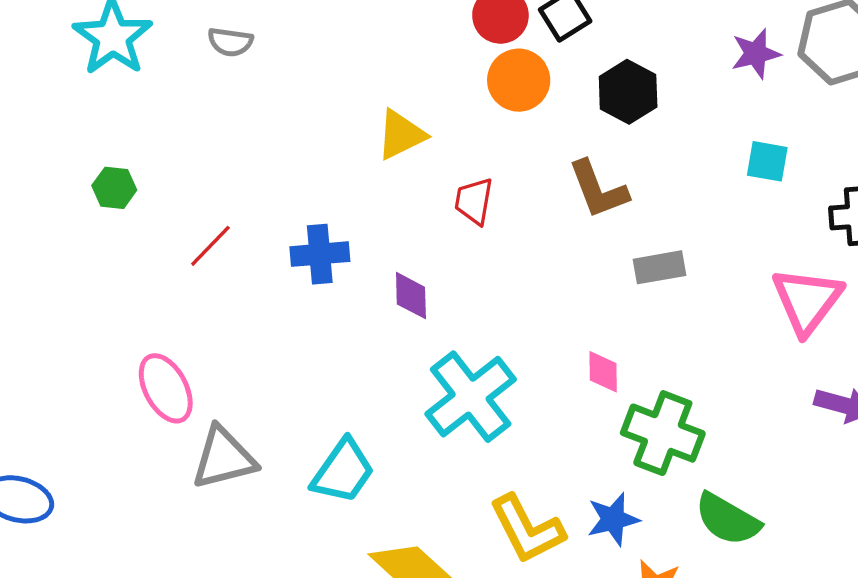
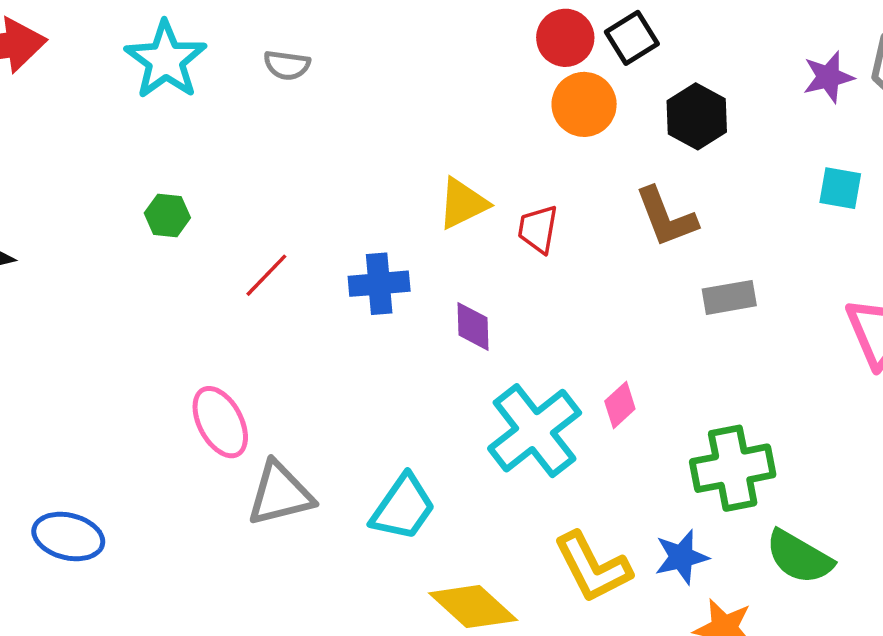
yellow triangle: (401, 135) -> (463, 203), moved
pink diamond: (603, 372) -> (620, 405), moved, turned 48
green cross: (663, 433) -> (733, 468), turned -32

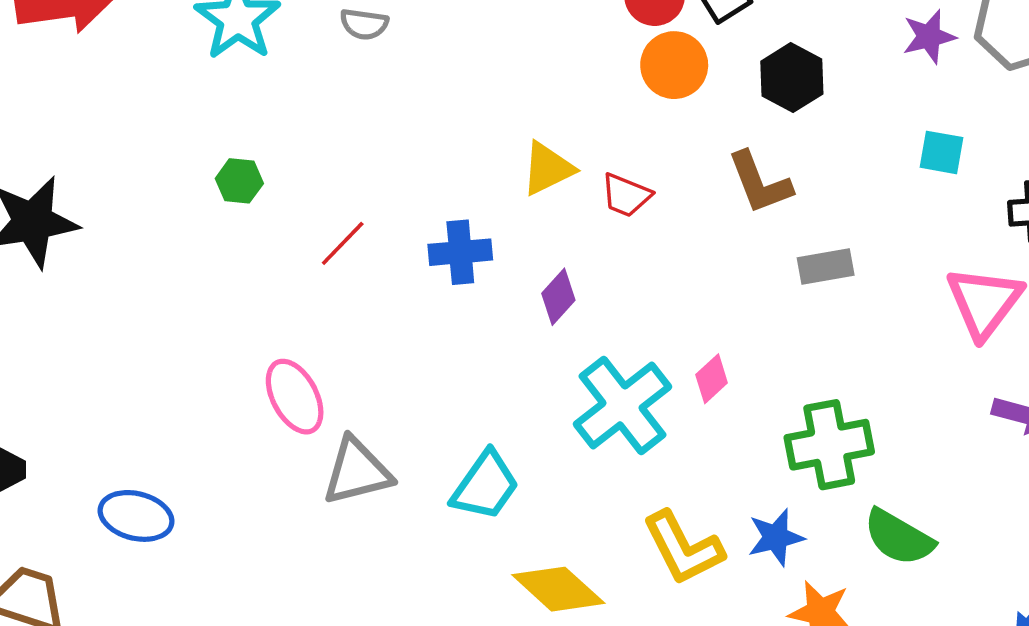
red trapezoid: (538, 229) -> (626, 195), turned -78
purple diamond: (473, 326) -> (558, 297), turned 44

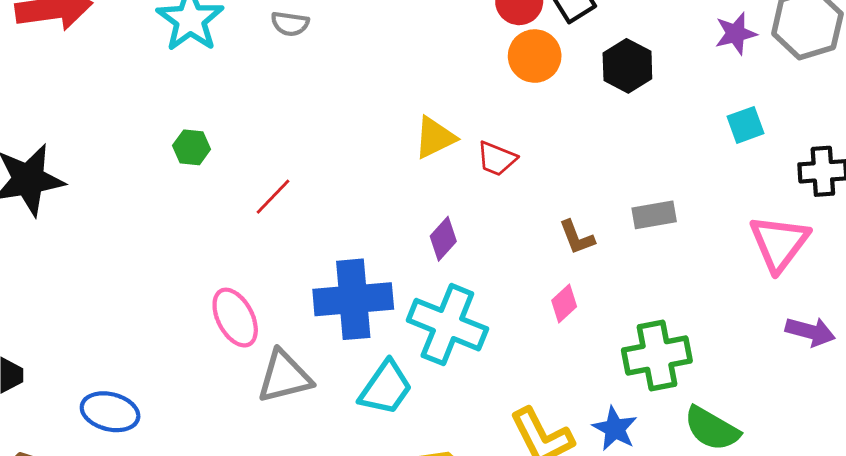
cyan square: (941, 152) -> (746, 125), turned -30
brown L-shape: (760, 183) -> (577, 237), moved, size x0.7
blue cross: (460, 252) -> (353, 299), moved, size x1.6
cyan cross: (622, 405) -> (447, 325), moved, turned -30
blue star: (776, 537) -> (615, 429), turned -30

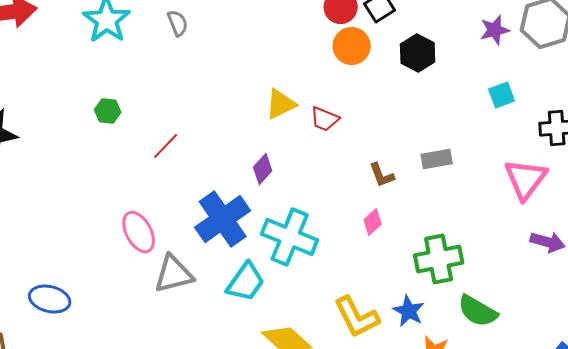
gray semicircle: (290, 24) -> (178, 23), turned -120
purple diamond: (443, 239) -> (263, 169), moved
blue cross: (353, 299) -> (223, 219), turned -30

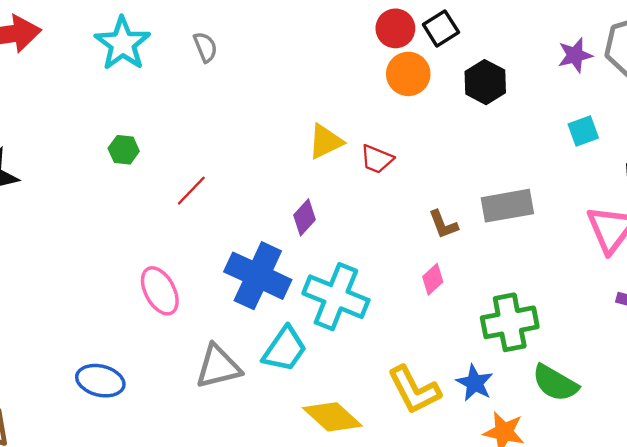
gray rectangle: (437, 159) -> (507, 206), size x1.4
blue cross: (223, 219) -> (258, 276), turned -30
gray triangle: (174, 274) -> (218, 367), moved
blue ellipse: (50, 299) -> (100, 381), moved

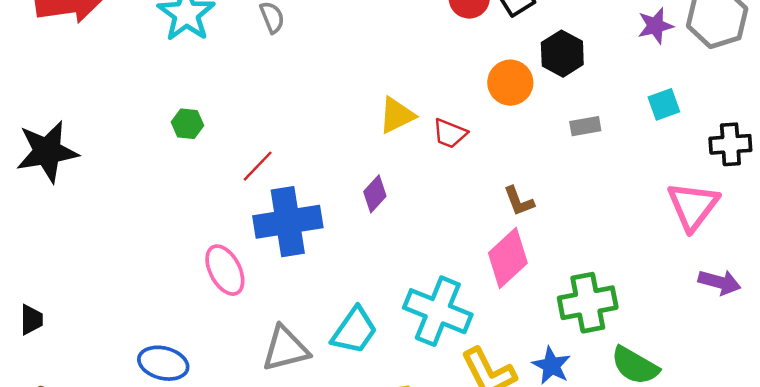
orange circle: (408, 74) -> (510, 83), moved
gray rectangle: (507, 206) -> (585, 126), moved, size x0.6
blue cross: (258, 276) -> (288, 222), moved, turned -34
pink diamond: (433, 279) -> (508, 258), size x1.8
cyan cross: (336, 297) -> (438, 311), moved

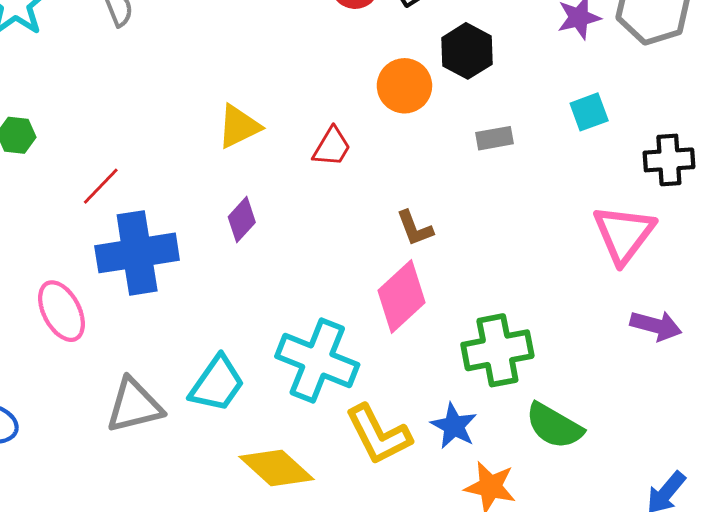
yellow triangle: (397, 115) -> (239, 127), moved
red trapezoid: (450, 133) -> (332, 147), turned -81

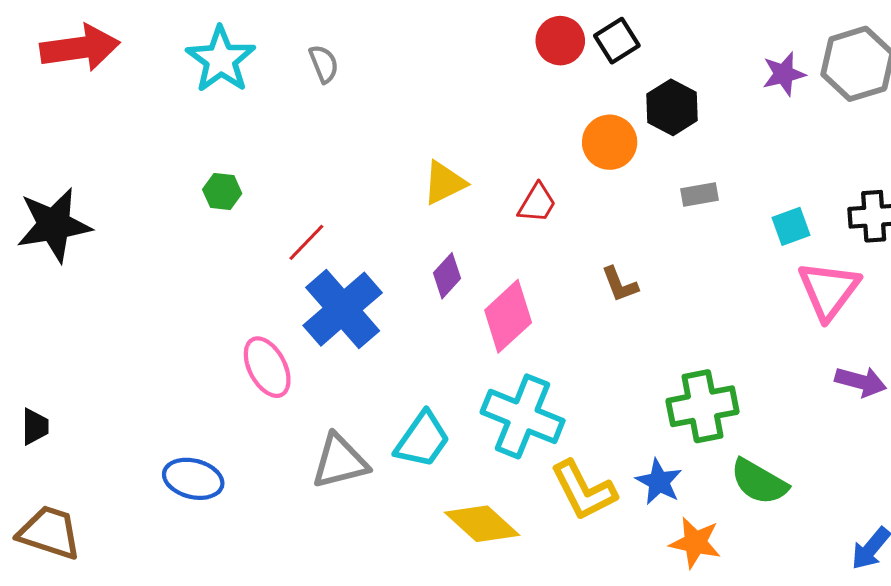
cyan square: (589, 112) -> (791, 226), moved
blue cross: (137, 253) -> (343, 309), turned -32
pink diamond: (402, 297) -> (508, 316), moved

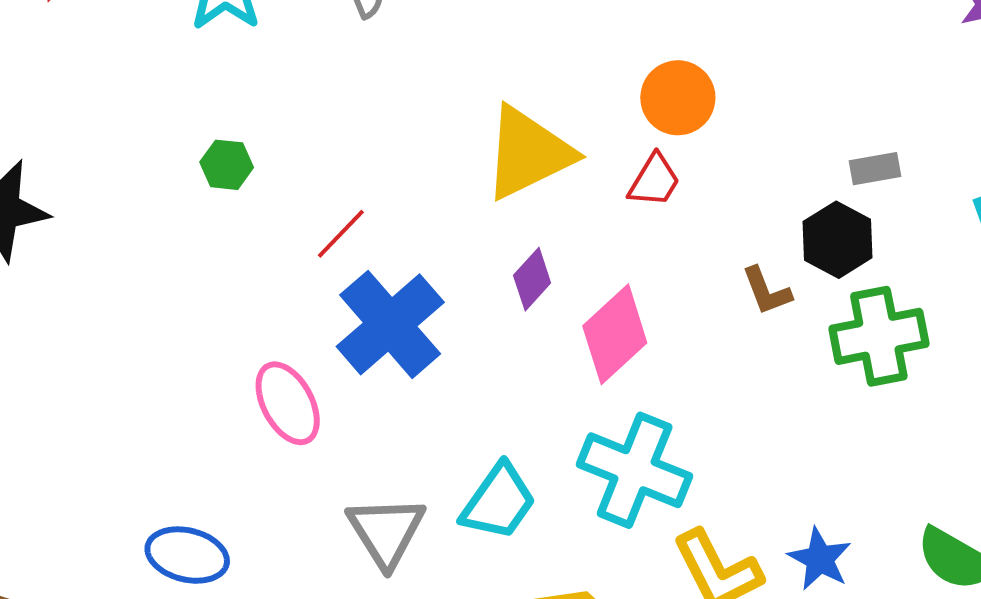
black hexagon: (672, 107) -> (838, 240), moved
orange circle: (610, 142) -> (678, 98), moved
yellow triangle: (444, 183) -> (528, 153), size x1.6
green cross: (702, 406) -> (879, 336), moved
gray triangle: (340, 461) -> (386, 531), turned -48

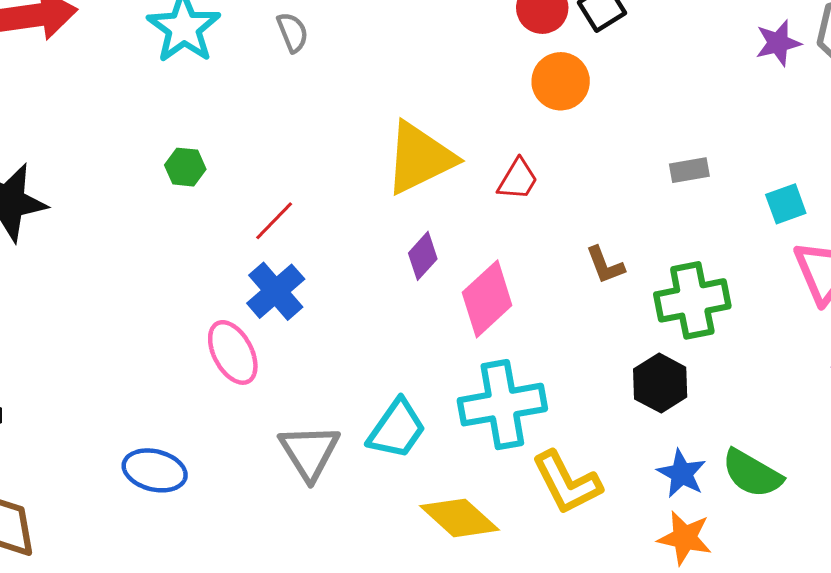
orange circle: (678, 98) -> (561, 81), moved
black hexagon: (838, 240) -> (660, 383), moved
blue cross: (390, 324) -> (276, 291), moved, size x0.7
cyan cross: (635, 470) -> (502, 405), turned -32
blue star: (820, 559) -> (682, 473), moved

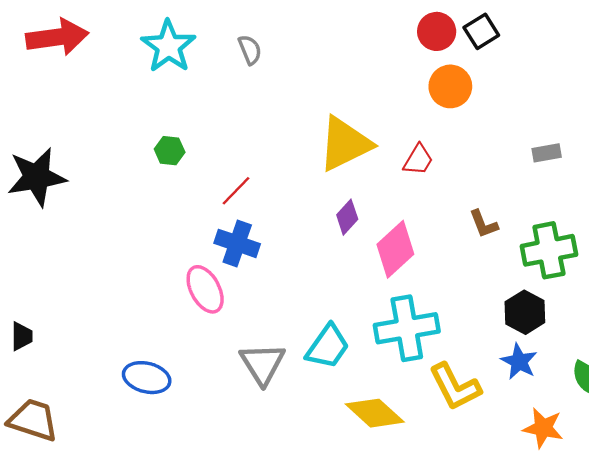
blue cross: (276, 291) -> (237, 243), turned -30
blue star: (682, 473) -> (519, 362), moved

